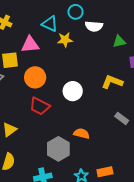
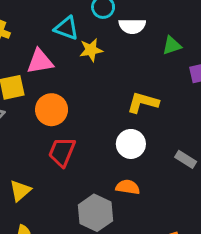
yellow L-shape: (112, 82) -> (143, 103), moved
white circle: (73, 91) -> (131, 144), moved
red trapezoid: (40, 106) -> (62, 152), turned 90

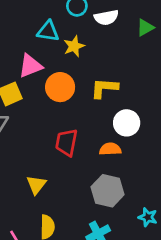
yellow L-shape: (143, 103) -> (104, 88), moved
orange circle: (52, 110) -> (60, 87), moved
orange semicircle: (128, 187) -> (110, 149), moved

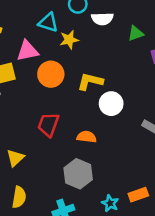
white circle: (127, 123) -> (111, 104), moved

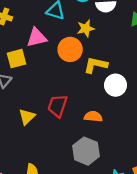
yellow star: (69, 40) -> (86, 28), moved
orange circle: (51, 74) -> (70, 49), moved
yellow triangle: (15, 158) -> (27, 117), moved

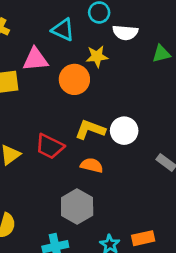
yellow L-shape: (96, 65) -> (90, 130), moved
red trapezoid: (58, 106) -> (50, 146), turned -90

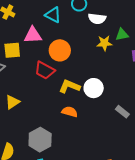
yellow star: (97, 56) -> (104, 43), moved
red trapezoid: (50, 146) -> (45, 70), moved
gray hexagon: (77, 206) -> (40, 140), moved

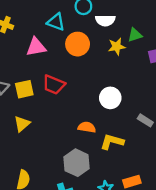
yellow square: (12, 50) -> (24, 89), moved
orange circle: (60, 50) -> (78, 44), moved
yellow L-shape: (69, 86) -> (112, 142), moved
gray hexagon: (40, 140) -> (77, 163), moved

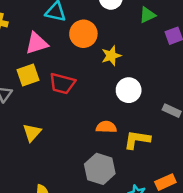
yellow star: (117, 47) -> (111, 56), moved
yellow square: (24, 89) -> (28, 75), moved

